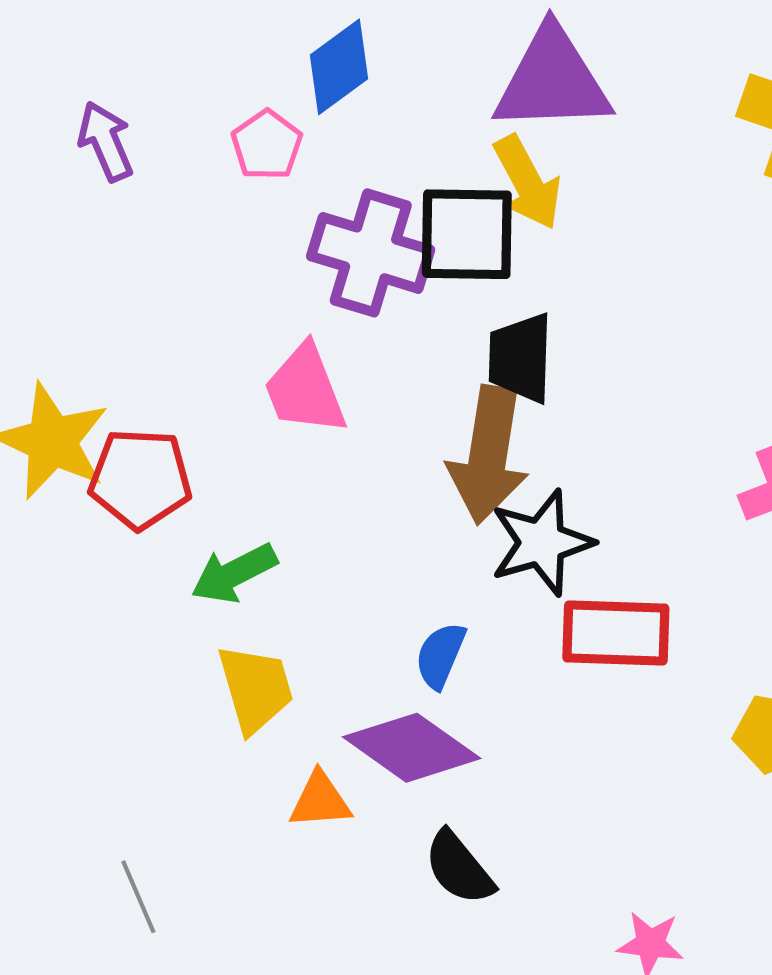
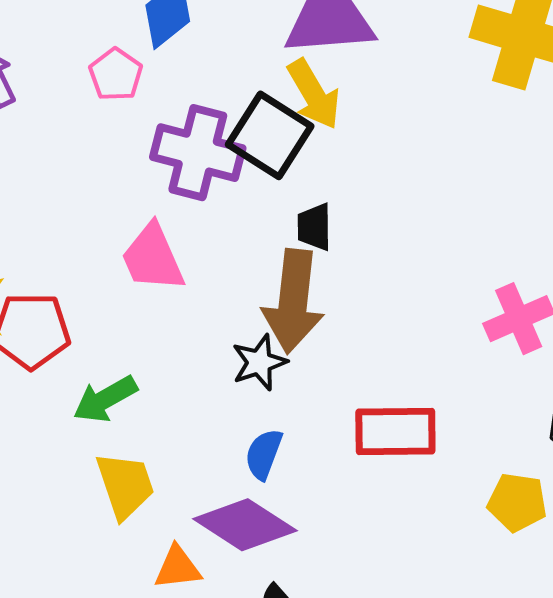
black square: (467, 234) -> (270, 135), turned 34
black trapezoid: (520, 358) -> (314, 227), size x0.7
black star: (542, 543) -> (259, 362), moved, size x0.7

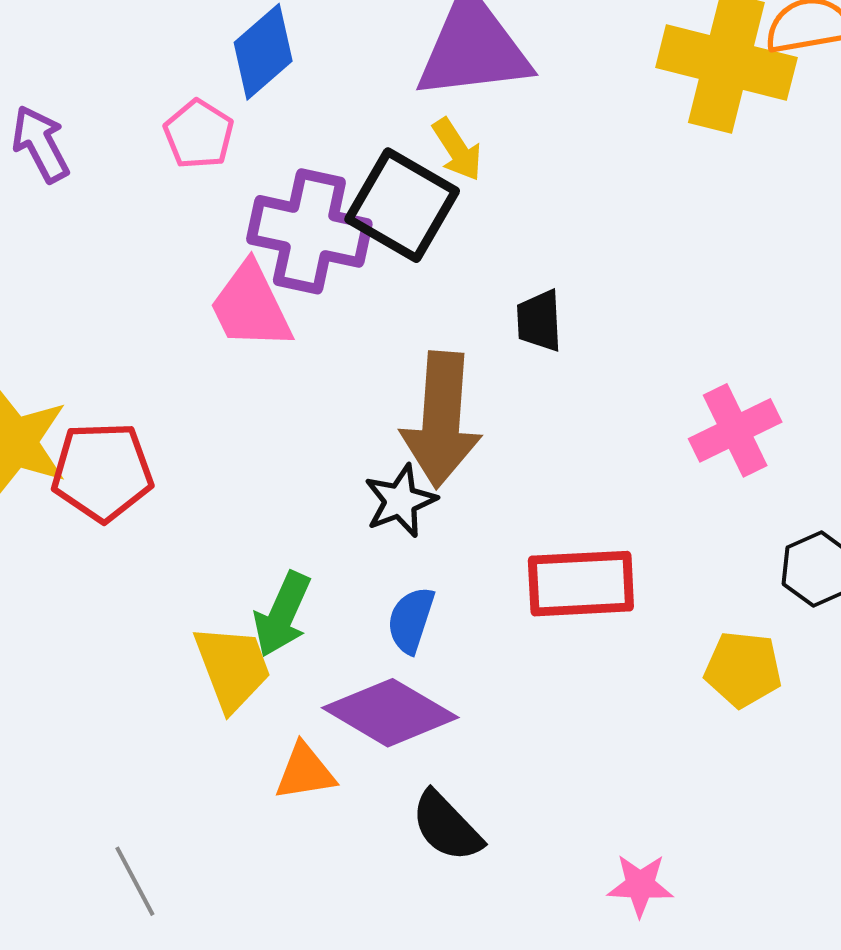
yellow arrow: (314, 94) -> (457, 150), size x0.7
black trapezoid: (314, 227) -> (539, 321), moved
pink trapezoid: (153, 258) -> (251, 306), moved
green arrow: (105, 399) -> (282, 614), moved, turned -34

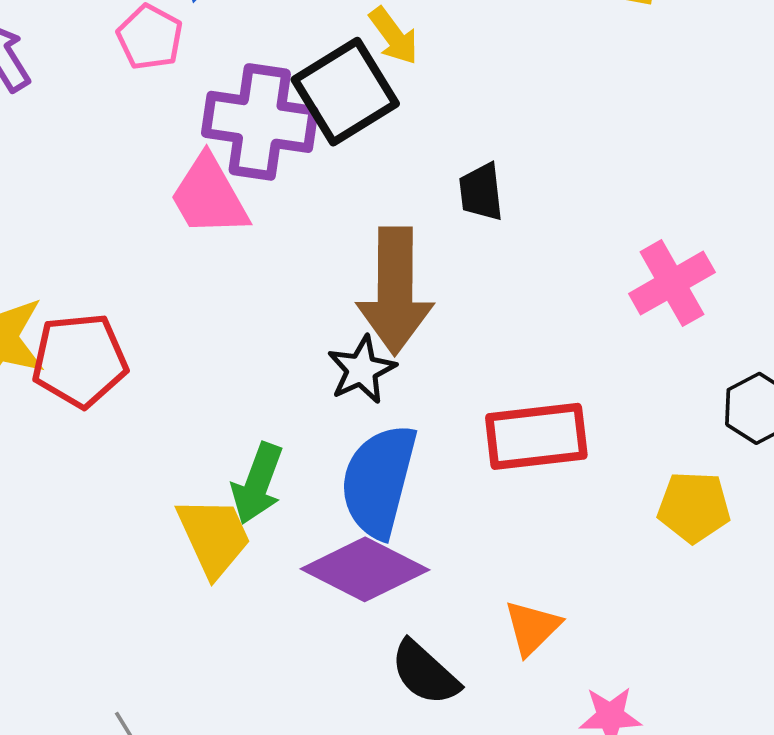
black square: (402, 205) -> (345, 92), turned 32
blue semicircle: (411, 620) -> (379, 481), size x1.8
orange triangle: (305, 772) -> (532, 628), moved, turned -32

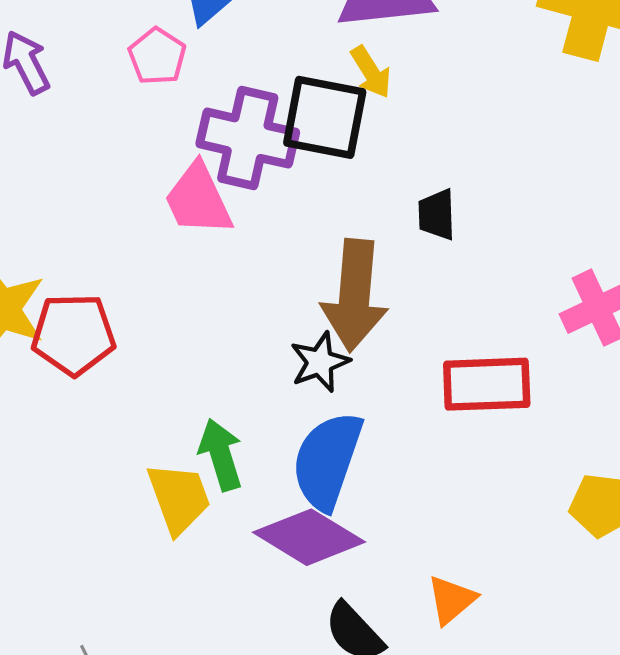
black square: (345, 92) -> (325, 117), turned 38
red rectangle: (536, 436) -> (487, 384), moved
green arrow: (257, 483) -> (221, 455), turned 138

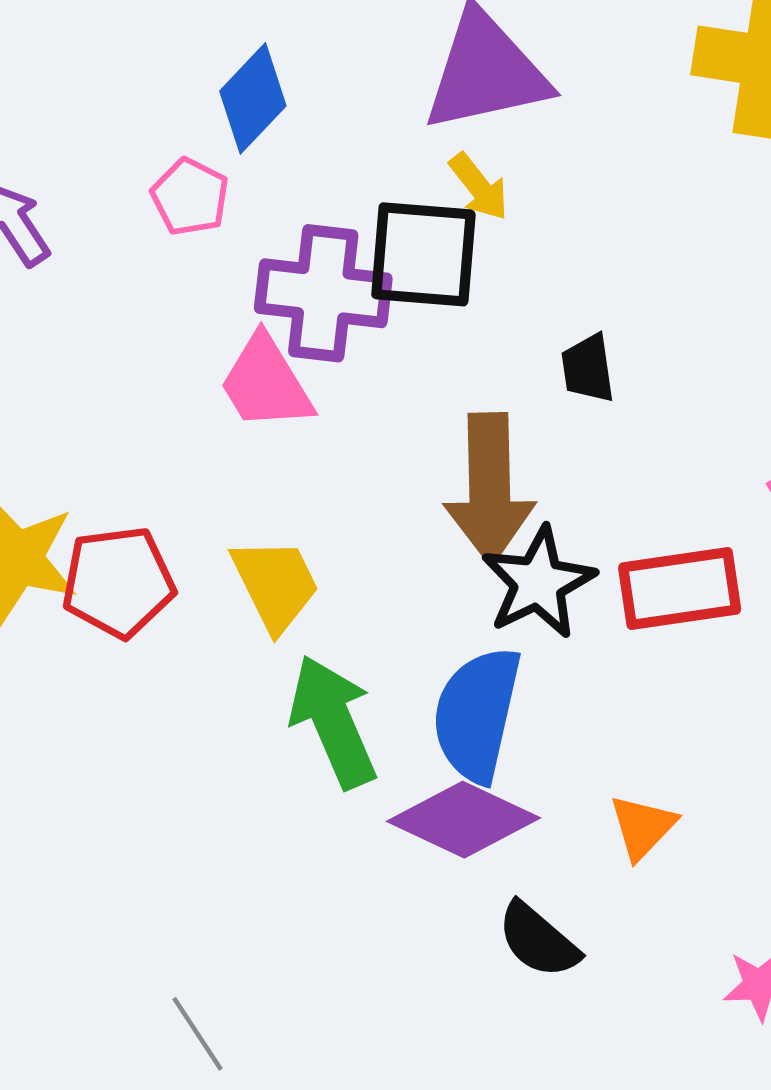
black star: (320, 362) -> (538, 583), moved, size x1.4
green arrow: (221, 455) -> (333, 722), size x1.4
yellow trapezoid: (179, 498) -> (275, 584), moved
orange triangle: (451, 600) -> (643, 827), moved

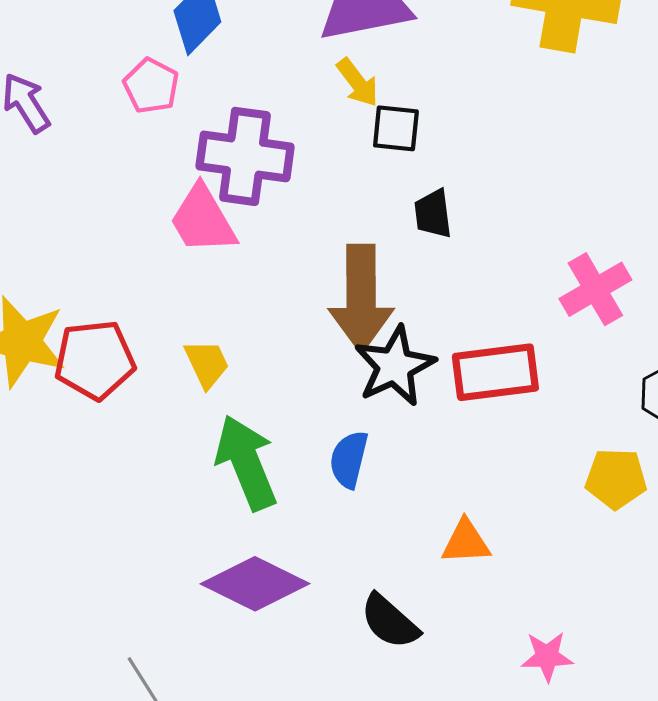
black square: (423, 254) -> (396, 128), moved, size x0.6
yellow trapezoid: (275, 584) -> (207, 364), size x0.7
blue semicircle: (477, 714) -> (349, 459), size x0.6
purple diamond: (464, 820) -> (255, 584), moved
orange triangle: (643, 827) -> (466, 542), turned 42

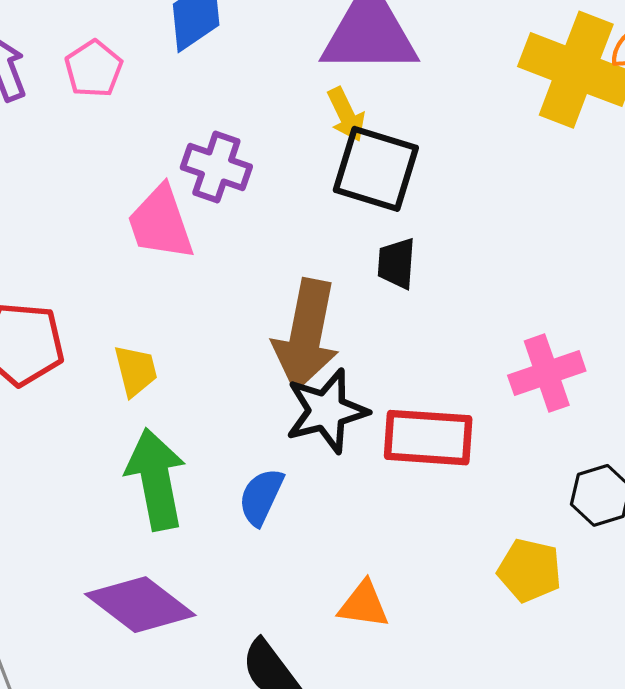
pink pentagon: (151, 86) -> (94, 69), moved
black square: (396, 128) -> (376, 169), size x1.6
purple cross: (245, 156) -> (216, 167), size x0.7

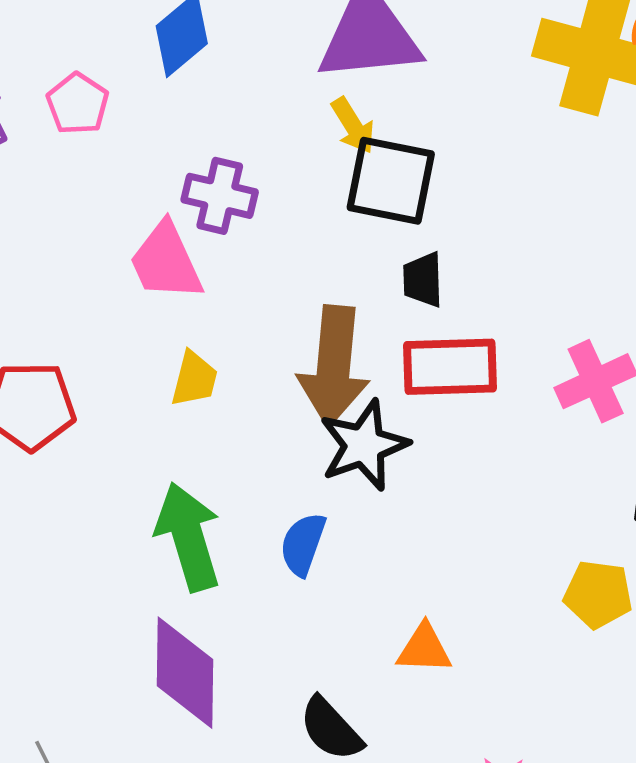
yellow trapezoid: (136, 371) -> (194, 379), moved, turned 34
red rectangle: (428, 438) -> (450, 367), moved
purple diamond: (140, 605) -> (185, 673), turned 59

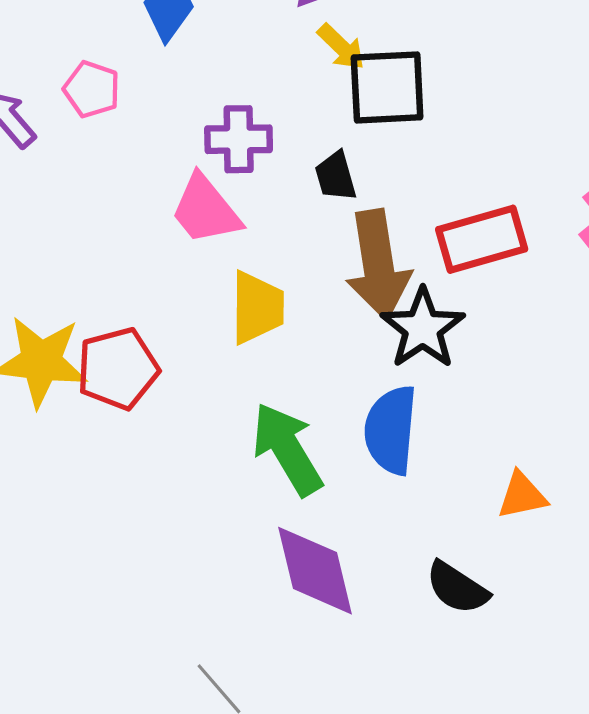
black trapezoid: (423, 280) -> (336, 176), moved
yellow trapezoid: (194, 379) -> (257, 308), size x1.4
blue semicircle: (303, 544) -> (391, 430), size x1.5

